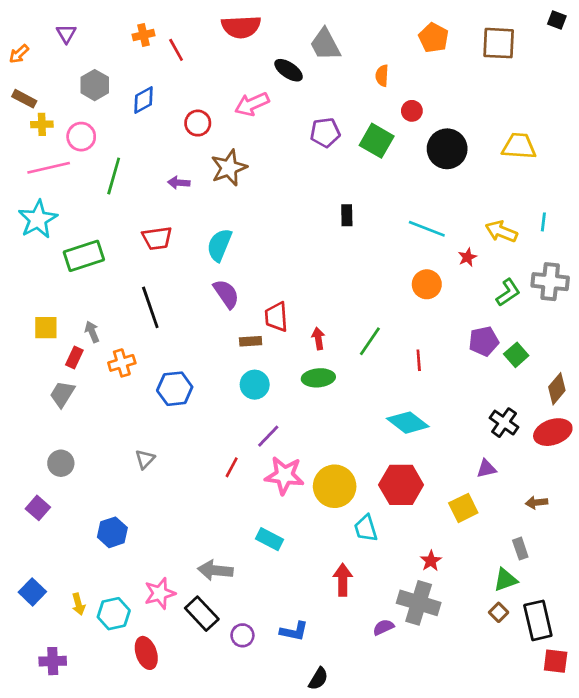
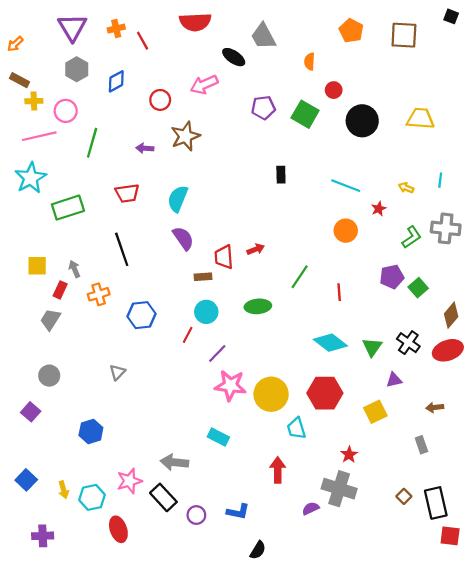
purple triangle: (66, 34) -> (72, 27), moved, size x1.8
yellow arrow: (501, 231) -> (406, 188), size x0.6
red arrow: (318, 339) -> (256, 249), moved, turned 77
red line: (232, 467) -> (188, 335), moved
green triangle: (505, 580) -> (372, 347), moved, turned -35

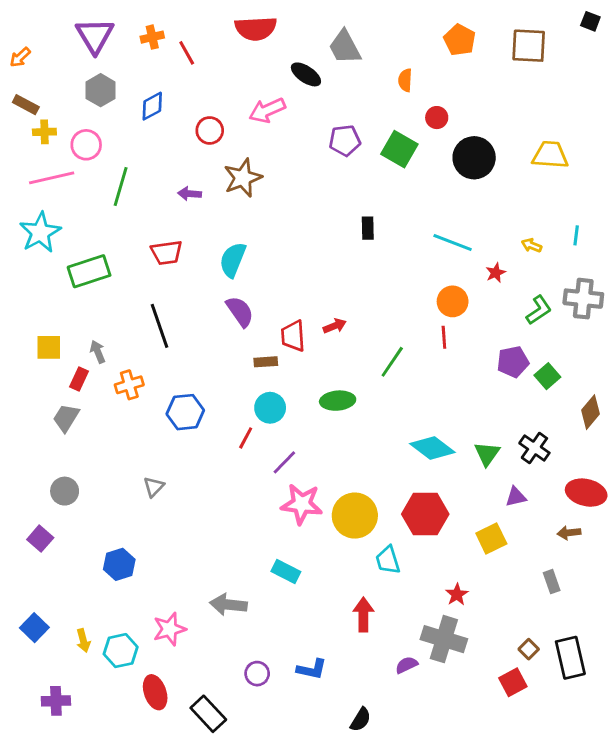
red line: (339, 292) -> (444, 337), moved
red ellipse: (448, 350) -> (586, 493), moved, turned 32
black rectangle: (163, 497) -> (208, 714), moved
red square: (450, 536) -> (513, 682), moved, turned -35
black semicircle: (258, 550) -> (361, 720), moved

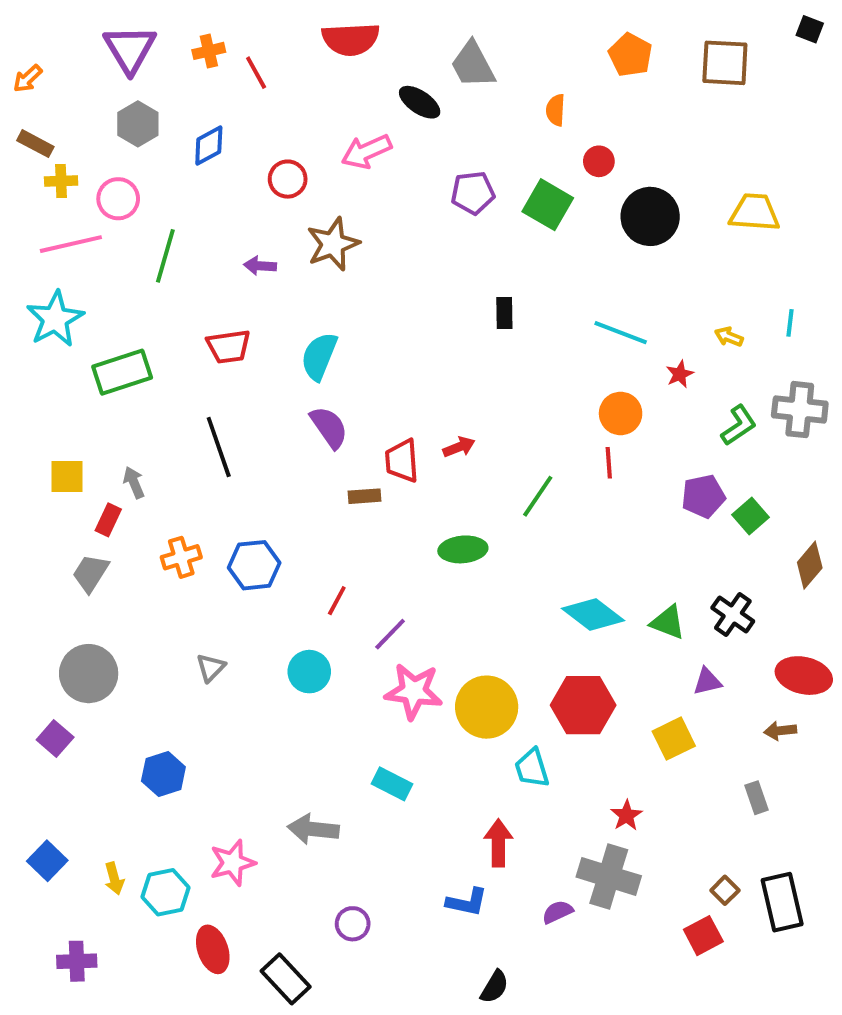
orange cross: (129, 385) -> (181, 557), moved
cyan circle: (270, 408) -> (309, 672), moved
green triangle: (487, 454) -> (668, 622), turned -44
gray circle: (65, 491) -> (89, 674), size x1.5
blue L-shape: (312, 669) -> (467, 902), moved

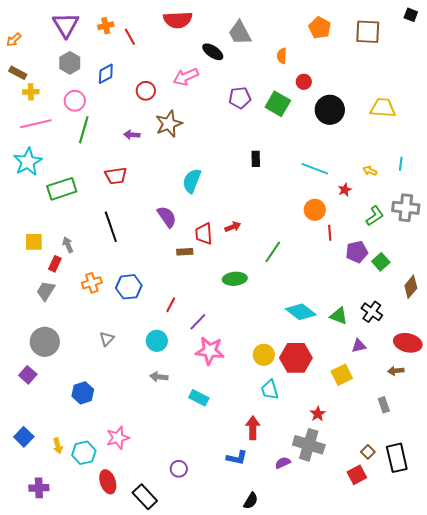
pink circle: (118, 199) -> (75, 101), moved
cyan semicircle: (319, 356) -> (192, 181), moved
red line: (609, 463) -> (330, 233), moved
yellow circle: (487, 707) -> (264, 355), moved, size x0.7
gray arrow: (313, 829) -> (159, 377), moved, size x0.7

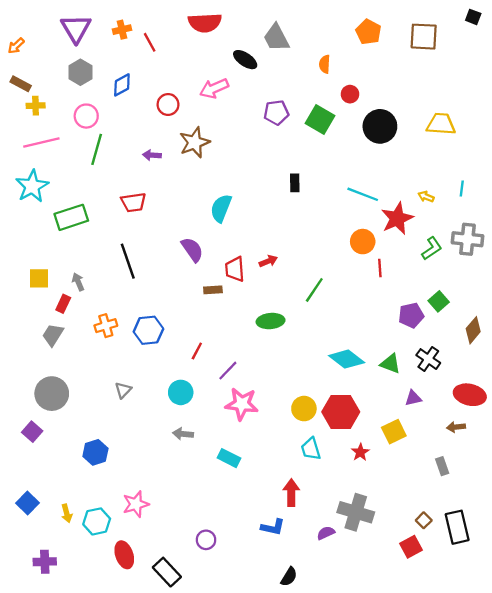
red star: (345, 190) -> (397, 219), size x2.0
purple pentagon: (357, 252) -> (411, 315), moved
red star: (318, 414) -> (360, 452), moved

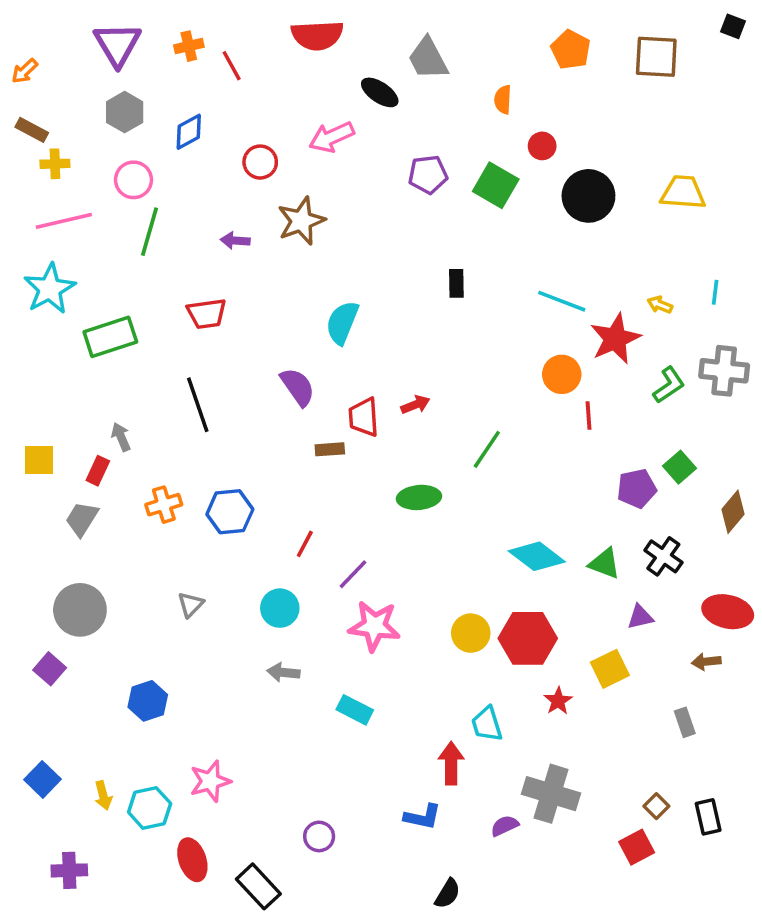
yellow square: (39, 278) -> (39, 460), moved
cyan trapezoid: (311, 449) -> (487, 724), moved
black rectangle: (457, 527) -> (708, 817), size x0.7

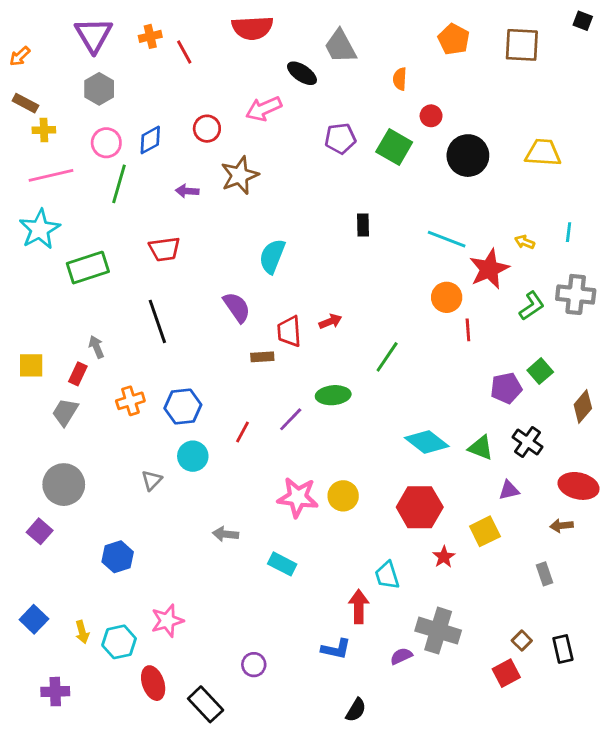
blue diamond: (189, 132) -> (150, 140), moved
purple line: (353, 574) -> (291, 419), moved
cyan circle: (280, 608) -> (193, 456), moved
yellow circle: (471, 633) -> (343, 496), moved

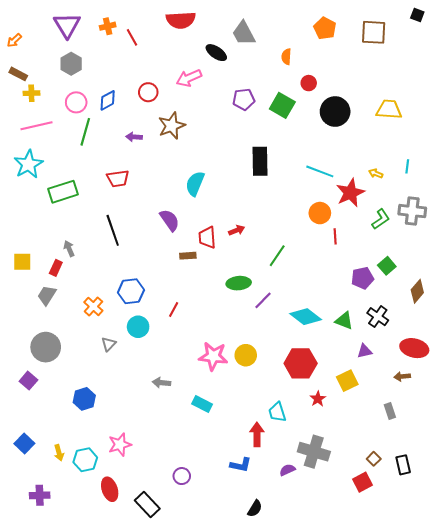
black rectangle: (363, 225) -> (260, 161), size x1.8
orange cross: (130, 401) -> (93, 306), moved, turned -30
purple line: (291, 419) -> (263, 300), moved

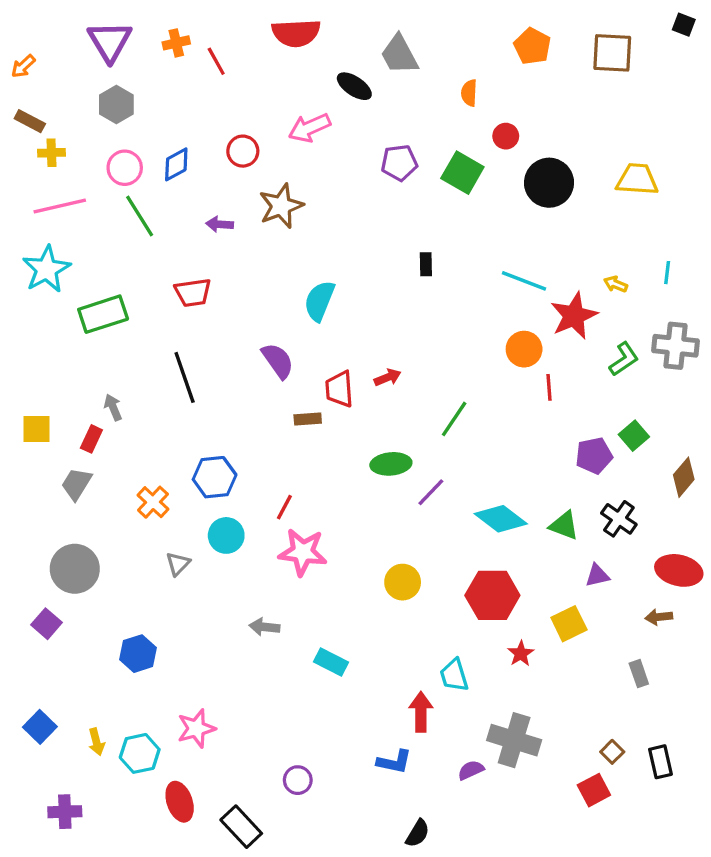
green line: (85, 132) -> (140, 216), turned -48
black rectangle: (260, 161) -> (426, 264), size x0.5
pink star: (213, 356) -> (303, 552), moved

